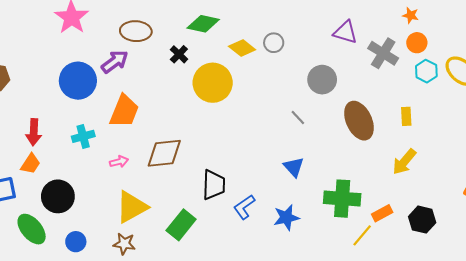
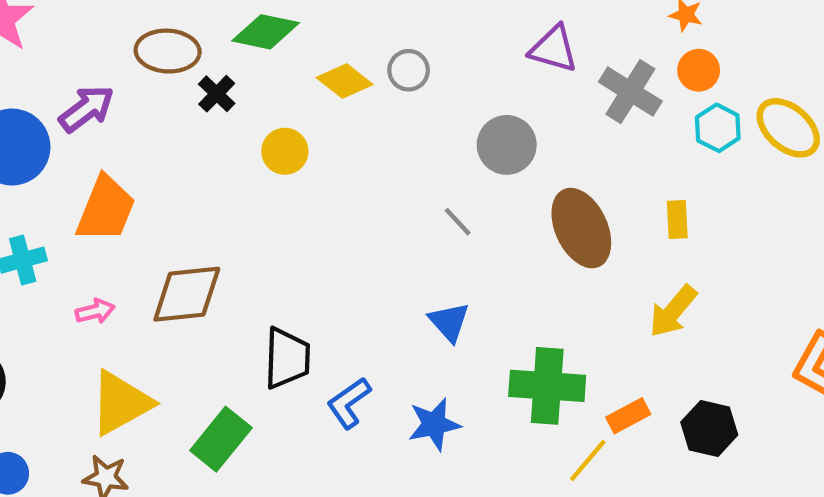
brown ellipse: (136, 31) -> (168, 51), moved
yellow circle: (213, 83) -> (285, 151), size x0.6

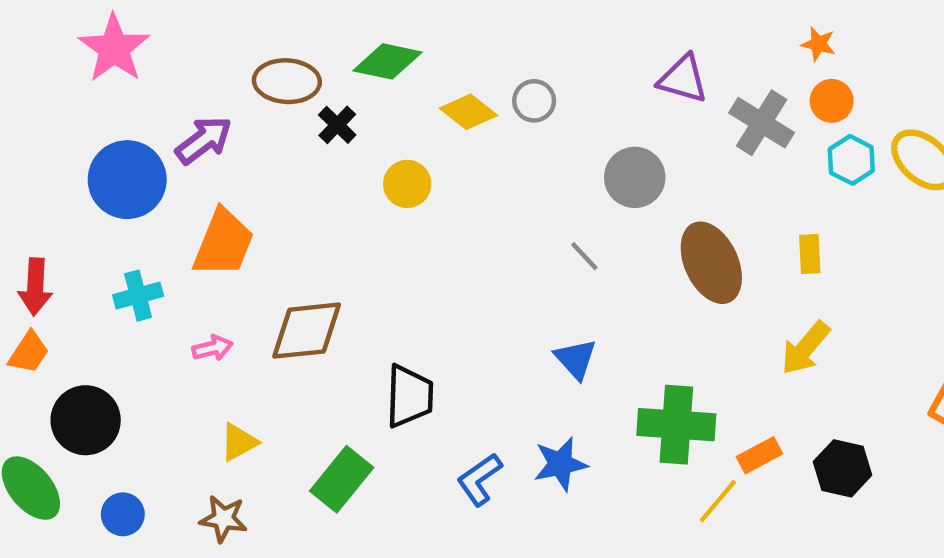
yellow triangle: (121, 403) -> (239, 442), size x0.6
blue L-shape: (349, 403) -> (479, 479), moved

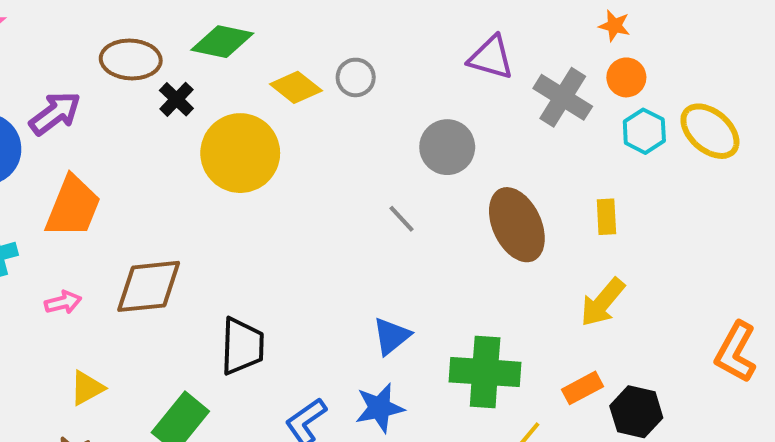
yellow circle: (407, 184) -> (240, 153), size x1.8
blue triangle: (576, 359) -> (391, 336), moved, turned 33
orange rectangle: (759, 455) -> (583, 388), moved

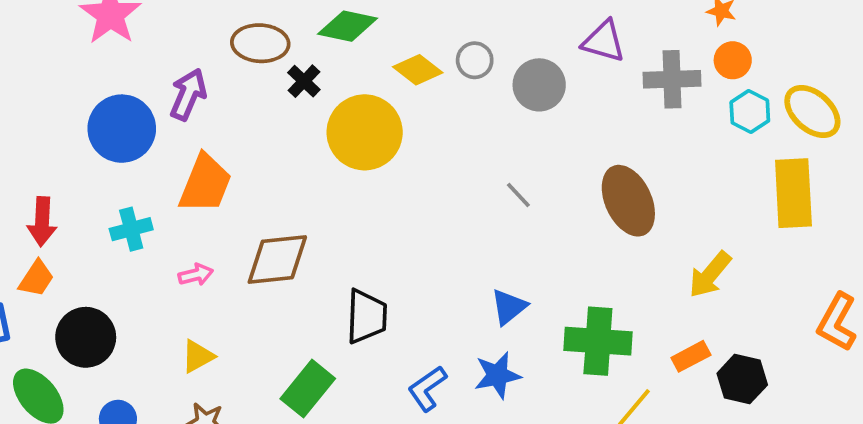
gray cross: (563, 97) -> (672, 79), turned -34
purple arrow: (55, 113) -> (188, 94), turned -30
gray circle: (447, 147) -> (539, 85), moved
yellow rectangle: (606, 217) -> (793, 193), moved, size x2.0
yellow triangle: (87, 388) -> (198, 356), moved

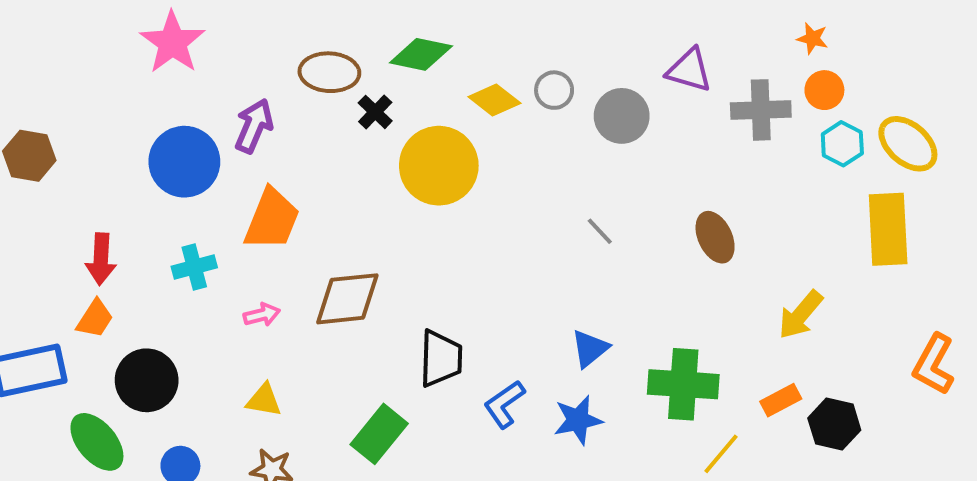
brown ellipse: (628, 201) -> (715, 237), size x0.7
yellow triangle: (198, 356) -> (264, 400), turned 39
blue L-shape: (427, 389) -> (504, 404), moved

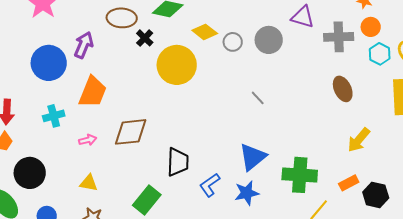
gray circle: (554, 90) -> (233, 42), moved
brown ellipse: (715, 237) -> (343, 89), moved
blue triangle: (590, 349) -> (253, 157), size x1.4

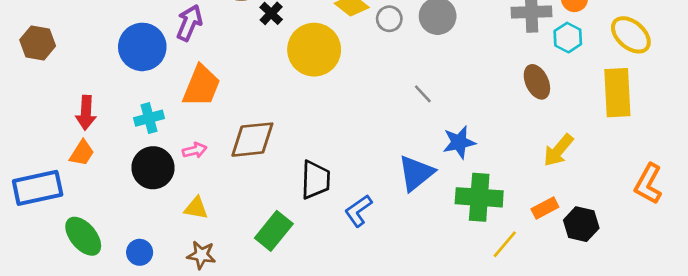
cyan hexagon: (380, 54) -> (568, 38), moved
black circle: (30, 173) -> (153, 168), moved
blue star: (247, 193) -> (459, 142), moved

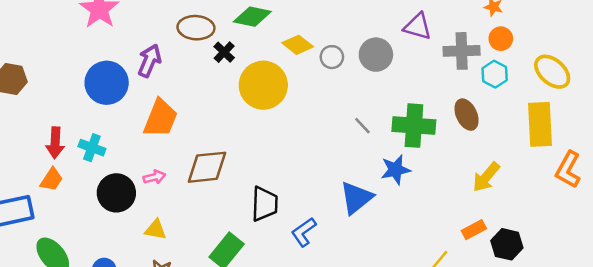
cyan cross: (149, 118) -> (92, 148), moved, turned 35
orange L-shape: (648, 184) -> (568, 170), moved
green cross: (479, 197) -> (414, 126), moved

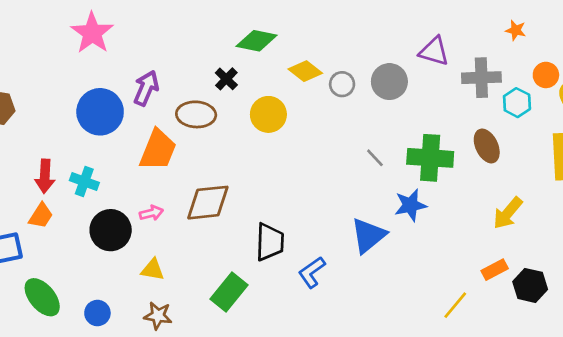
brown ellipse: (196, 28) -> (196, 114), moved
orange circle: (501, 39) -> (546, 75), moved
yellow circle: (263, 85) -> (268, 114), size x0.7

